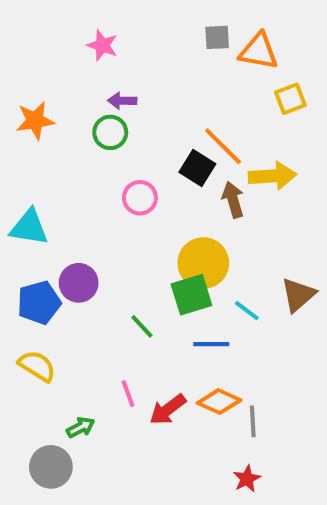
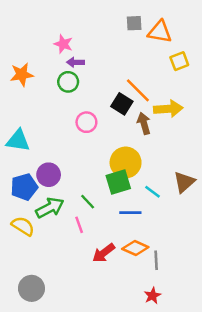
pink star: (102, 45) -> (63, 44), moved
pink line: (128, 394) -> (79, 225), moved
green arrow: (81, 427) -> (50, 208), moved, size x1.6

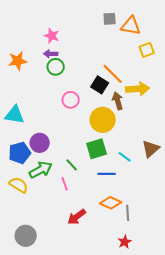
purple arrow: (75, 62) -> (51, 54), moved
yellow circle: (126, 162) -> (103, 120), moved
red arrow: (104, 253) -> (77, 217), moved

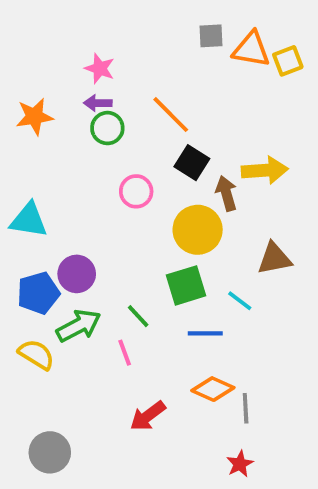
yellow square: (147, 50) -> (288, 61), moved
orange line: (113, 74) -> (171, 115), moved
brown triangle: (151, 149) -> (274, 259), moved, turned 30

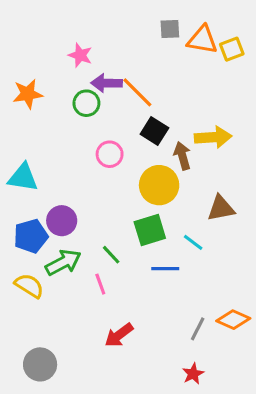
purple arrow: (98, 103) -> (107, 83), moved, size x1.4
orange diamond: (213, 389) -> (233, 320), moved
gray line: (246, 408) -> (198, 329), turned 30

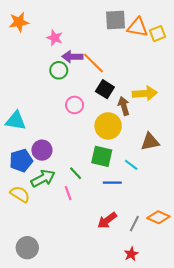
gray square: (170, 29) -> (115, 20), size x1.5
orange star: (28, 94) -> (19, 22), moved
green square: (150, 230) -> (102, 156), turned 30
red arrow: (119, 335) -> (107, 220), moved

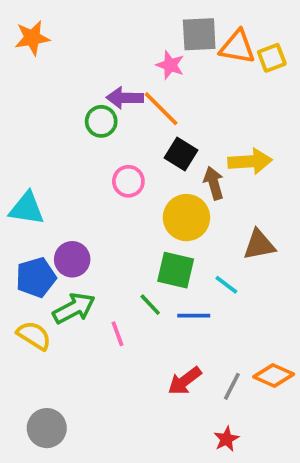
pink star: (55, 38) -> (170, 65), moved
green line: (76, 173) -> (150, 305), moved

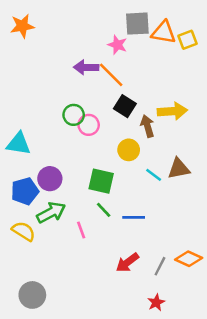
green circle: (101, 121) -> (74, 115), moved
yellow circle: (186, 218) -> (129, 150), size x0.7
green square: (176, 270) -> (101, 181), moved
cyan line: (226, 285) -> (154, 175), moved

